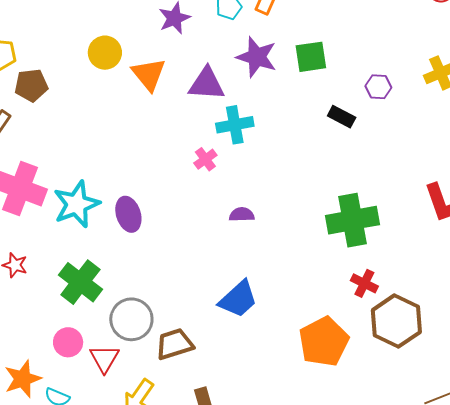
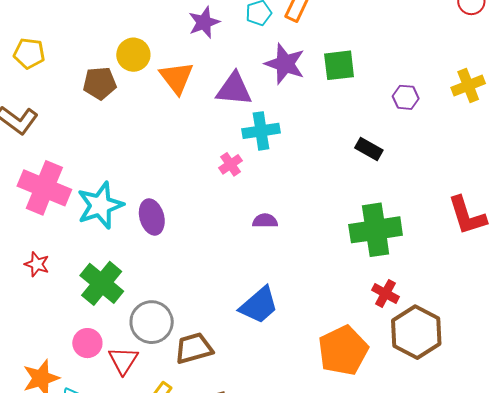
brown pentagon: (31, 85) -> (100, 83), moved
black rectangle: (342, 117) -> (369, 149), moved

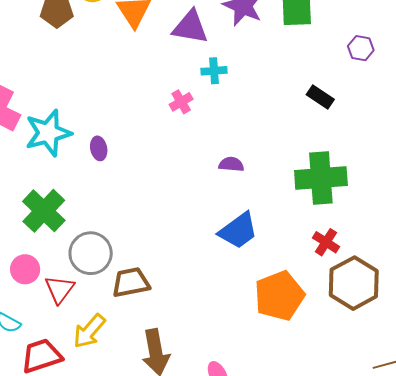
cyan cross: (261, 131) -> (214, 71), size x0.7
purple ellipse: (152, 217) -> (99, 148), size x0.7
purple semicircle: (265, 221) -> (231, 164), moved
blue trapezoid: (259, 305) -> (238, 231), moved

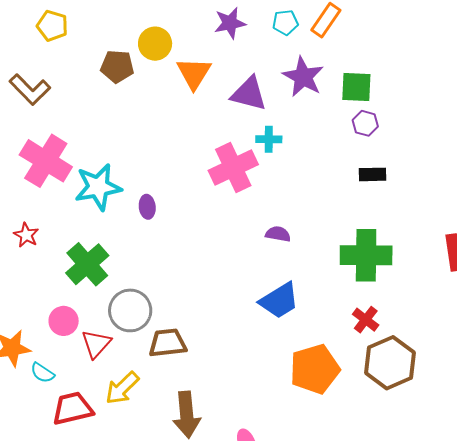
purple hexagon: (361, 48) -> (365, 123), moved
black rectangle: (320, 97) -> (372, 174), turned -40
pink cross: (181, 102) -> (233, 167), size x2.0

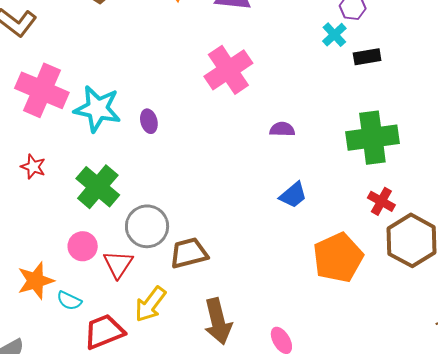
cyan cross: (269, 139) -> (334, 35), moved, turned -35
cyan star: (98, 187) -> (98, 109), turned 30
blue trapezoid: (279, 301) -> (293, 195), size x0.7

